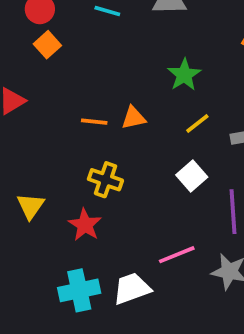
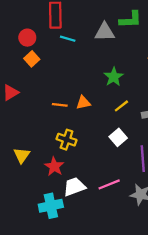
white trapezoid: (132, 288) -> (74, 187), moved

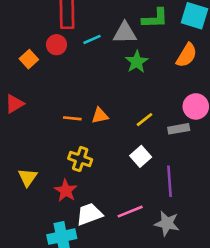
red circle: (27, 38) -> (57, 45), moved
cyan line: (68, 39) -> (92, 39), moved, turned -40
orange square: (32, 59) -> (29, 59), moved
green star: (114, 77) -> (137, 62), moved

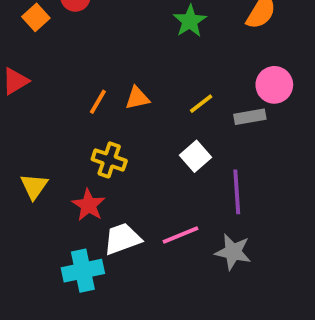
orange line: (72, 118) -> (98, 102), turned -66

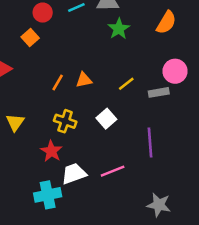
orange square: (36, 17) -> (30, 37), moved
white square: (195, 156) -> (106, 119), moved
yellow triangle: (34, 186) -> (15, 122), moved
gray star: (233, 252) -> (159, 205), moved

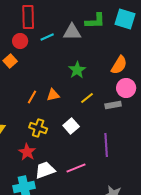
orange semicircle: (166, 23) -> (119, 65), moved
green star: (119, 29) -> (77, 70), moved

